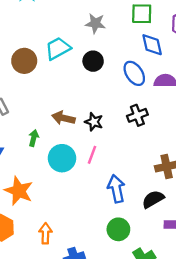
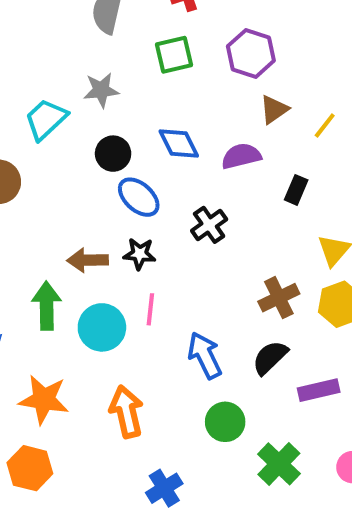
blue diamond: (152, 45) -> (179, 143), moved
cyan trapezoid: (58, 48) -> (46, 119), moved
blue ellipse: (134, 73) -> (139, 197), moved
green arrow: (34, 138) -> (47, 306), size x1.6
orange arrow: (45, 233) -> (126, 412), moved, size x1.4

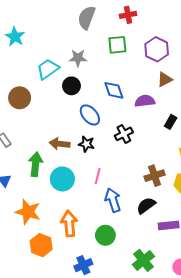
black circle: (113, 154) -> (71, 86), moved
pink line: (150, 309) -> (98, 176), moved
green circle: (225, 422) -> (105, 235), moved
orange hexagon: (30, 468) -> (41, 245), moved

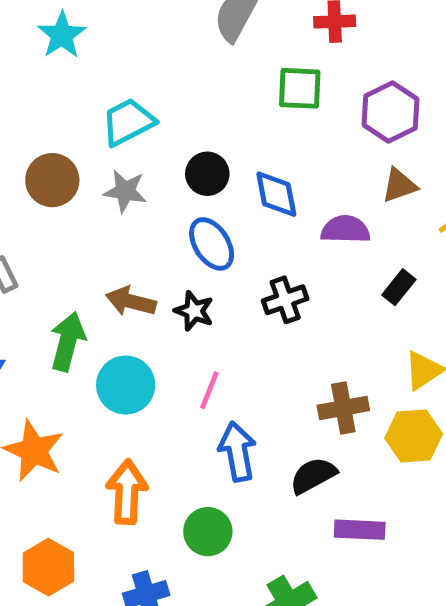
gray star: (78, 58) -> (125, 191), moved
black circle: (71, 86) -> (207, 174), moved
orange hexagon: (41, 245) -> (48, 567), moved

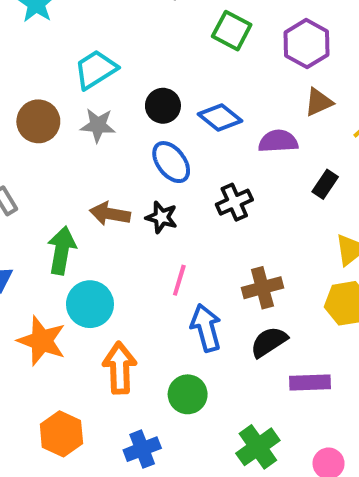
green square: (300, 88) -> (232, 31), turned 30
blue diamond: (276, 194) -> (220, 117), turned -36
cyan circle: (126, 385) -> (90, 304), moved
brown cross: (343, 408) -> (262, 288), moved

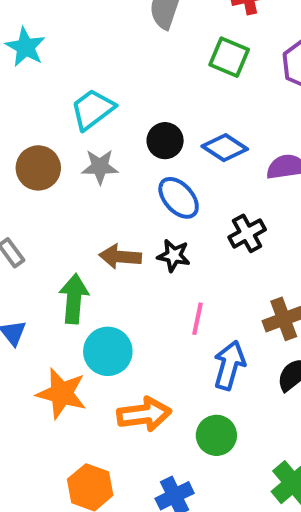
blue arrow: (206, 328) -> (229, 365), turned 36
orange arrow: (120, 368) -> (144, 414), turned 90

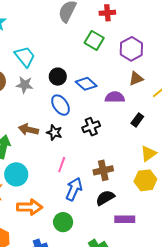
cyan trapezoid: (93, 109) -> (25, 57), turned 80

